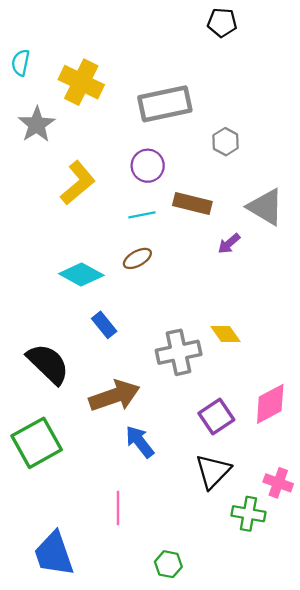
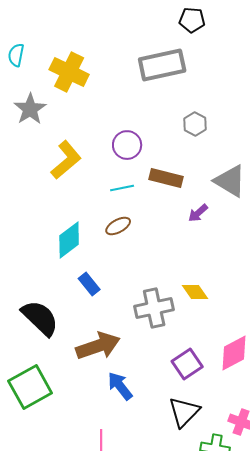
gray rectangle: (165, 104) -> (162, 65), moved
cyan diamond: (81, 274) -> (69, 240), turned -66

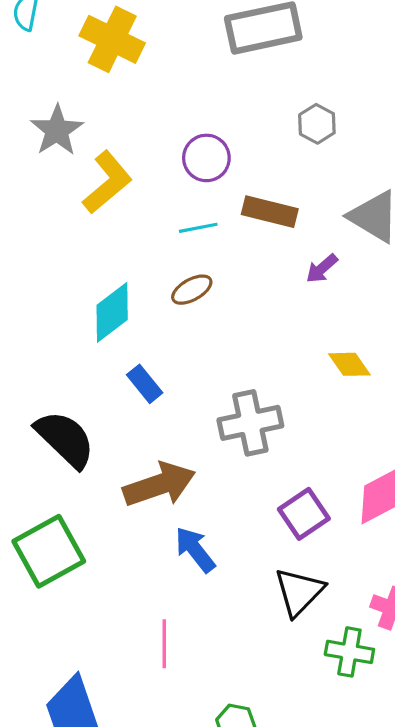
gray star: (30, 109) -> (57, 130), moved
yellow diamond: (195, 292) -> (349, 364), moved

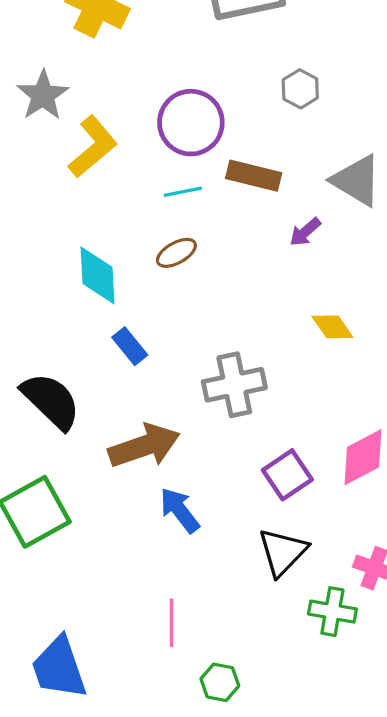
purple circle: (206, 158) -> (191, 123), size x1.4
cyan diamond: (112, 312) -> (98, 275), turned -56
pink line: (164, 644) -> (172, 623), moved

